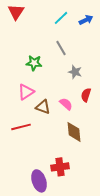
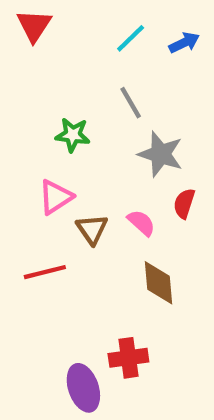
gray star: (75, 72) -> (161, 154), size x1.5
brown triangle: (43, 107) -> (92, 229), turned 35

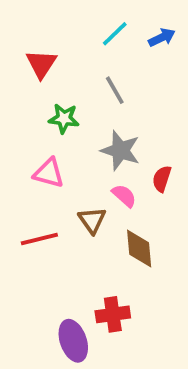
red triangle: (34, 25) -> (41, 64), moved
gray star: (161, 154) -> (120, 150), moved
pink triangle: (56, 197) -> (49, 173), turned 48
brown triangle: (92, 229) -> (92, 220), moved

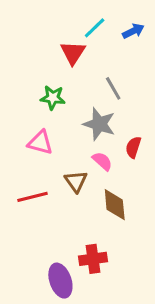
red triangle: (41, 64) -> (73, 53), moved
gray line: (115, 90) -> (113, 88), moved

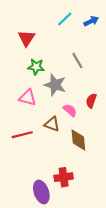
red triangle: (73, 53) -> (26, 38), moved
gray star: (99, 124) -> (55, 85), moved
brown triangle: (76, 181) -> (52, 124), turned -35

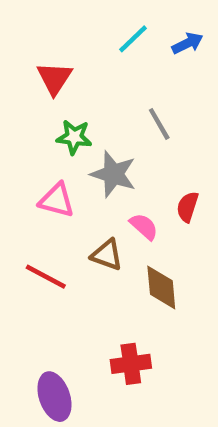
red line: (22, 135) -> (46, 277), turned 42
purple ellipse: (41, 192) -> (54, 397), moved

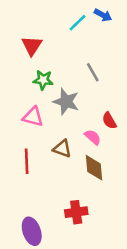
blue arrow: (188, 43) -> (103, 15), moved, turned 54
red semicircle: (188, 207) -> (109, 121), turned -48
pink semicircle: (144, 226) -> (93, 137), moved
red line: (46, 277) -> (27, 161), turned 60

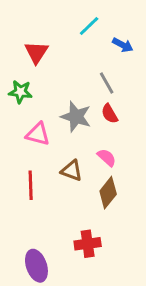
blue arrow: (103, 15) -> (123, 45), moved
green star: (43, 80) -> (20, 92), moved
red semicircle: (109, 121) -> (110, 114), moved
brown diamond: (94, 168) -> (108, 193), turned 44

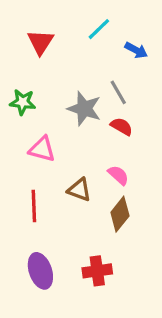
red triangle: (36, 52) -> (40, 42), moved
red semicircle: (110, 114) -> (122, 126), turned 150
gray star: (76, 117) -> (84, 109), moved
purple ellipse: (36, 266) -> (40, 271), moved

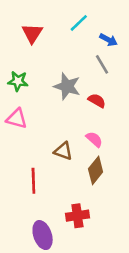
gray line: (118, 92) -> (102, 64), moved
pink triangle: (42, 149) -> (17, 119), moved
red line: (34, 206) -> (33, 181), moved
purple ellipse: (40, 271) -> (43, 235), moved

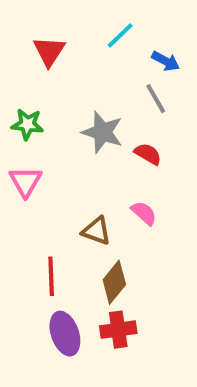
pink triangle: (17, 119) -> (25, 182), turned 45
brown diamond: (96, 170) -> (114, 282), moved
purple ellipse: (43, 235) -> (65, 334), moved

